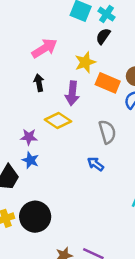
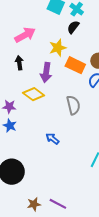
blue arrow: (96, 164) -> (52, 139), moved

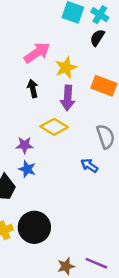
yellow star: (58, 48) -> (66, 68), moved
blue arrow: (52, 139) -> (89, 166), moved

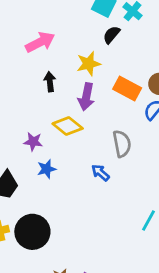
black semicircle: (97, 38) -> (111, 35), moved
pink arrow: (37, 53) -> (40, 42), moved
blue star: (27, 169) -> (47, 169), moved, turned 30

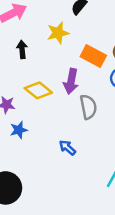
purple arrow: (86, 97) -> (71, 81), moved
blue arrow: (100, 173) -> (67, 148), moved

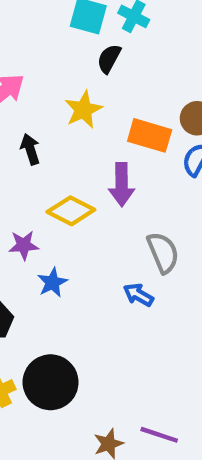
gray semicircle: (88, 107) -> (163, 253), moved

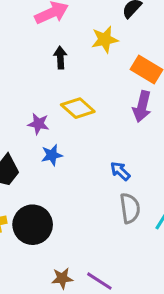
purple arrow: (122, 185) -> (142, 106), moved
gray semicircle: (163, 253) -> (130, 208), moved
blue arrow: (138, 295) -> (120, 171), moved

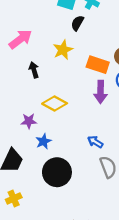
black circle: (33, 225) -> (57, 172), moved

